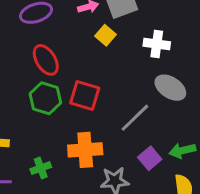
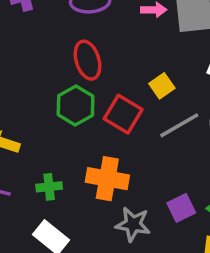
yellow square: (105, 35) -> (162, 86), moved
gray line: (135, 118) -> (179, 125), moved

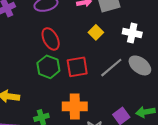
yellow square: (162, 86) -> (96, 32), moved
red square: (123, 114) -> (77, 67), turned -30

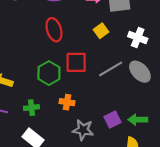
green hexagon: (48, 67) -> (49, 73), moved
orange cross: (75, 106) -> (67, 102), size x0.6

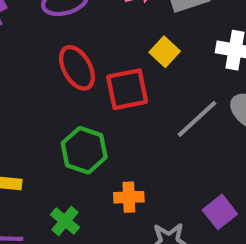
red square: (76, 62) -> (127, 89), moved
green cross: (31, 108) -> (65, 221), turned -32

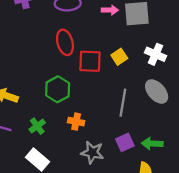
yellow square: (165, 52) -> (119, 57), moved
gray line: (197, 119) -> (123, 103), moved, turned -52

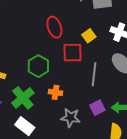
red ellipse: (65, 42) -> (54, 27), moved
red square: (90, 61) -> (73, 53), moved
green cross: (37, 126) -> (23, 98), size x1.6

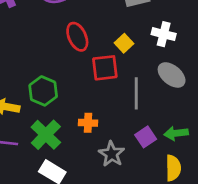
green hexagon: (38, 66) -> (43, 91), moved
gray star: (71, 118) -> (112, 154), turned 30

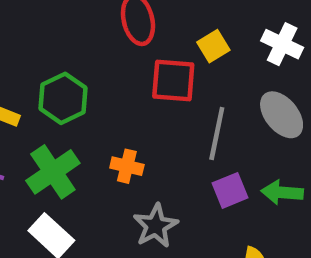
green arrow: (176, 133) -> (282, 192), moved
purple square: (146, 137) -> (230, 190), moved

